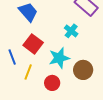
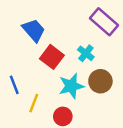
red square: (33, 44) -> (52, 57), moved
brown circle: (83, 70) -> (100, 81), moved

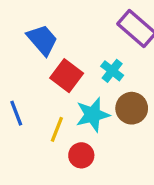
yellow line: (34, 103) -> (57, 129), moved

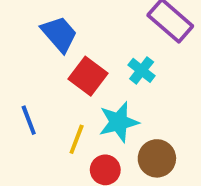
brown circle: (132, 108) -> (157, 158), moved

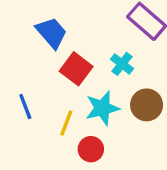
brown circle: (157, 158) -> (147, 105), moved

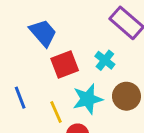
red square: (76, 69) -> (65, 65), turned 32
yellow line: (66, 123) -> (56, 112), turned -45

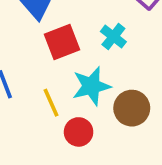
brown circle: (126, 96) -> (132, 108), moved

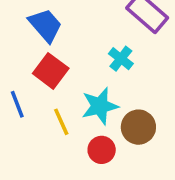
red square: (62, 42) -> (51, 71), moved, turned -32
red circle: (79, 132) -> (102, 150), moved

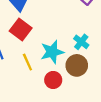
cyan cross: (121, 59) -> (81, 42), moved

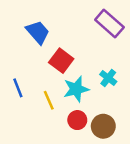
red square: (21, 30) -> (61, 61), moved
brown circle: (77, 65) -> (103, 126), moved

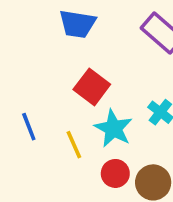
blue trapezoid: (38, 32) -> (77, 24), moved, turned 140
cyan star: (76, 89) -> (113, 128), turned -30

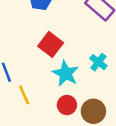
yellow line: (74, 145) -> (24, 95), moved

